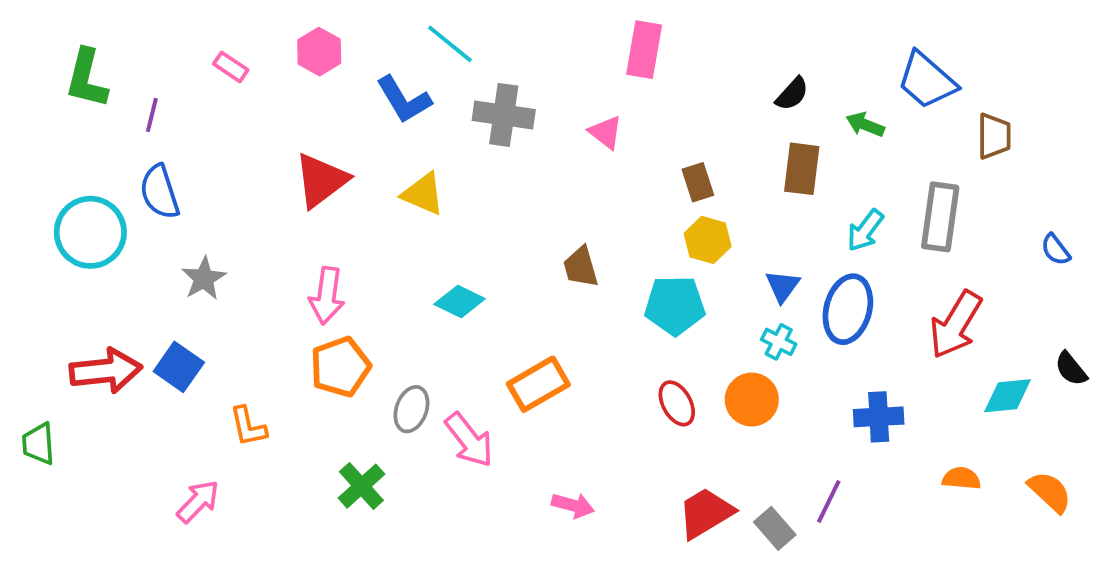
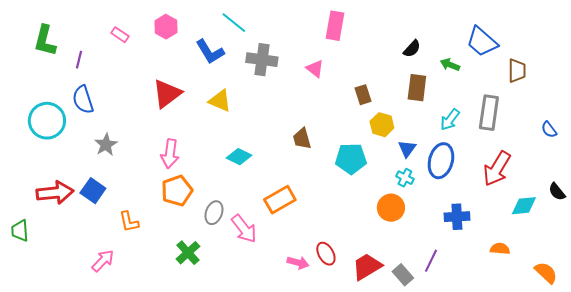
yellow hexagon: (708, 240) -> (382, 125), moved
red ellipse: (677, 403) -> (326, 254), moved
orange semicircle: (1050, 492) -> (546, 273), moved

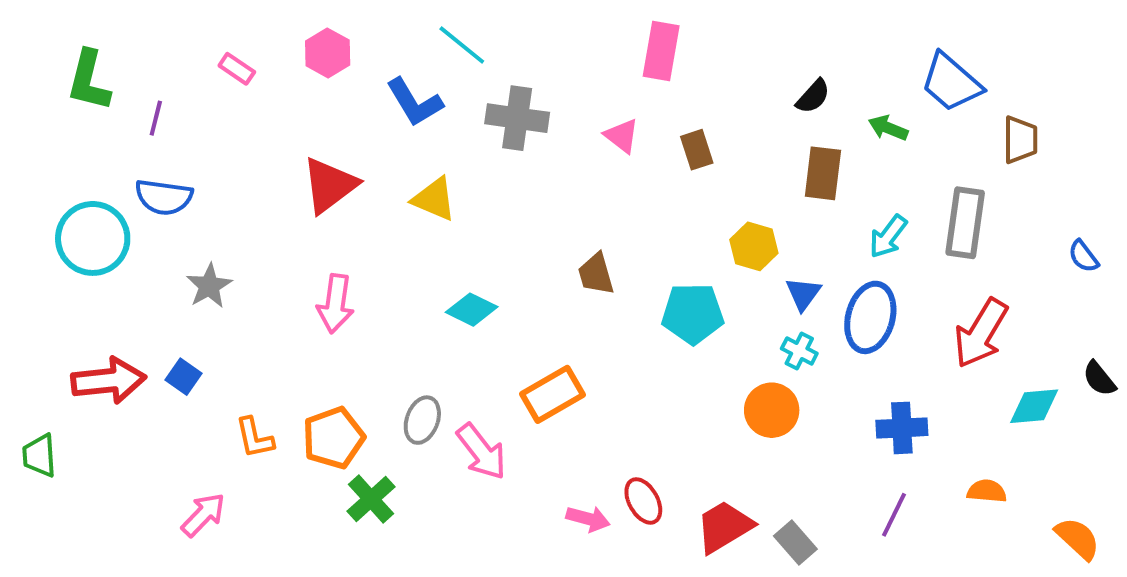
brown rectangle: (363, 95) -> (697, 150), moved
blue semicircle: (83, 100) -> (164, 197), turned -64
blue square: (93, 191) -> (183, 377), size x0.7
orange pentagon: (177, 191) -> (333, 438), moved
purple line: (431, 261) -> (894, 515), moved

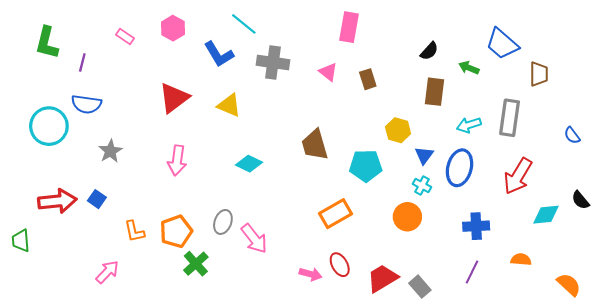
cyan arrow: (888, 237) -> (469, 125), turned 35
brown trapezoid: (596, 274) -> (315, 145), size x1.4
orange rectangle: (553, 394) -> (335, 214), moved

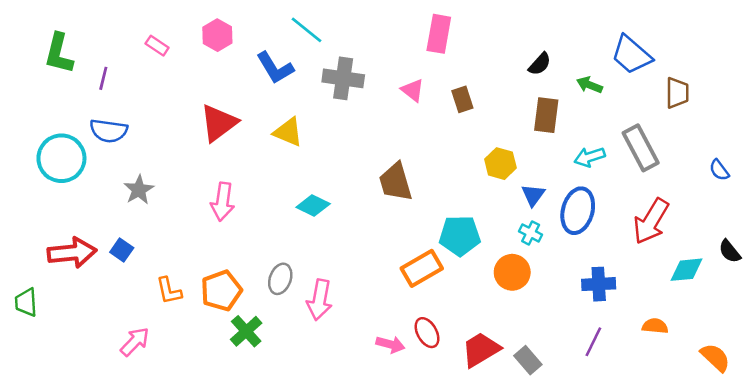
gray rectangle: (510, 118) -> (641, 148), turned -36
cyan pentagon: (366, 166) -> (460, 236), moved
pink arrow: (254, 239) -> (320, 300), turned 48

